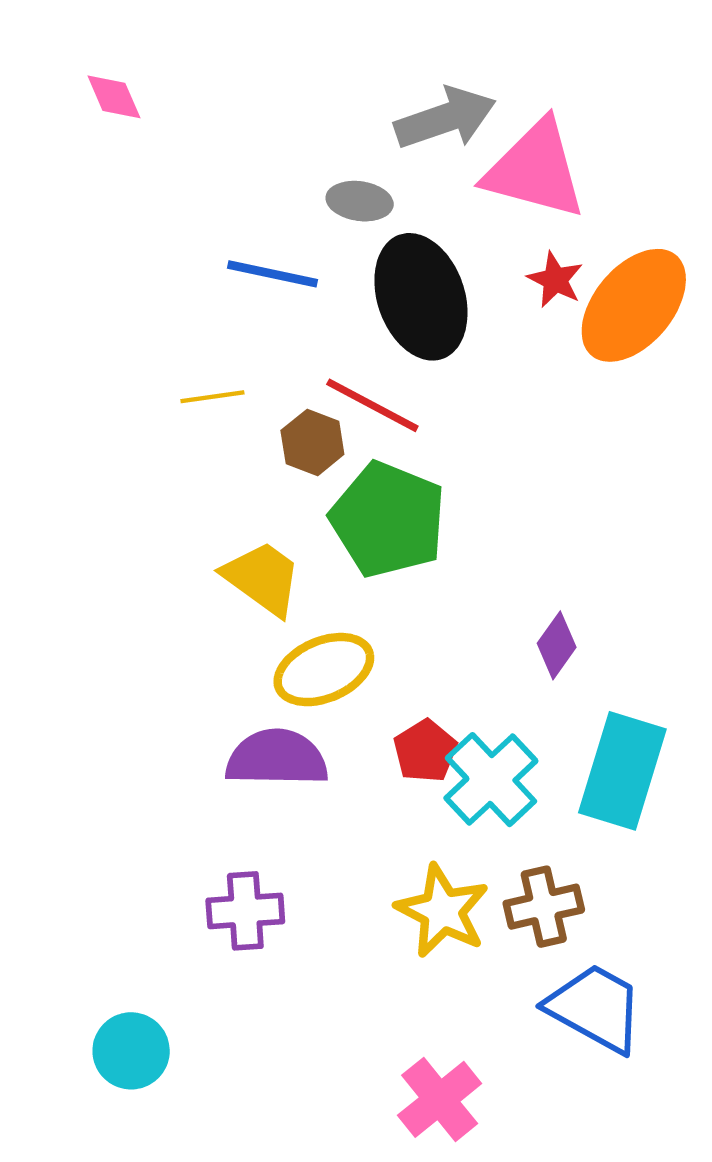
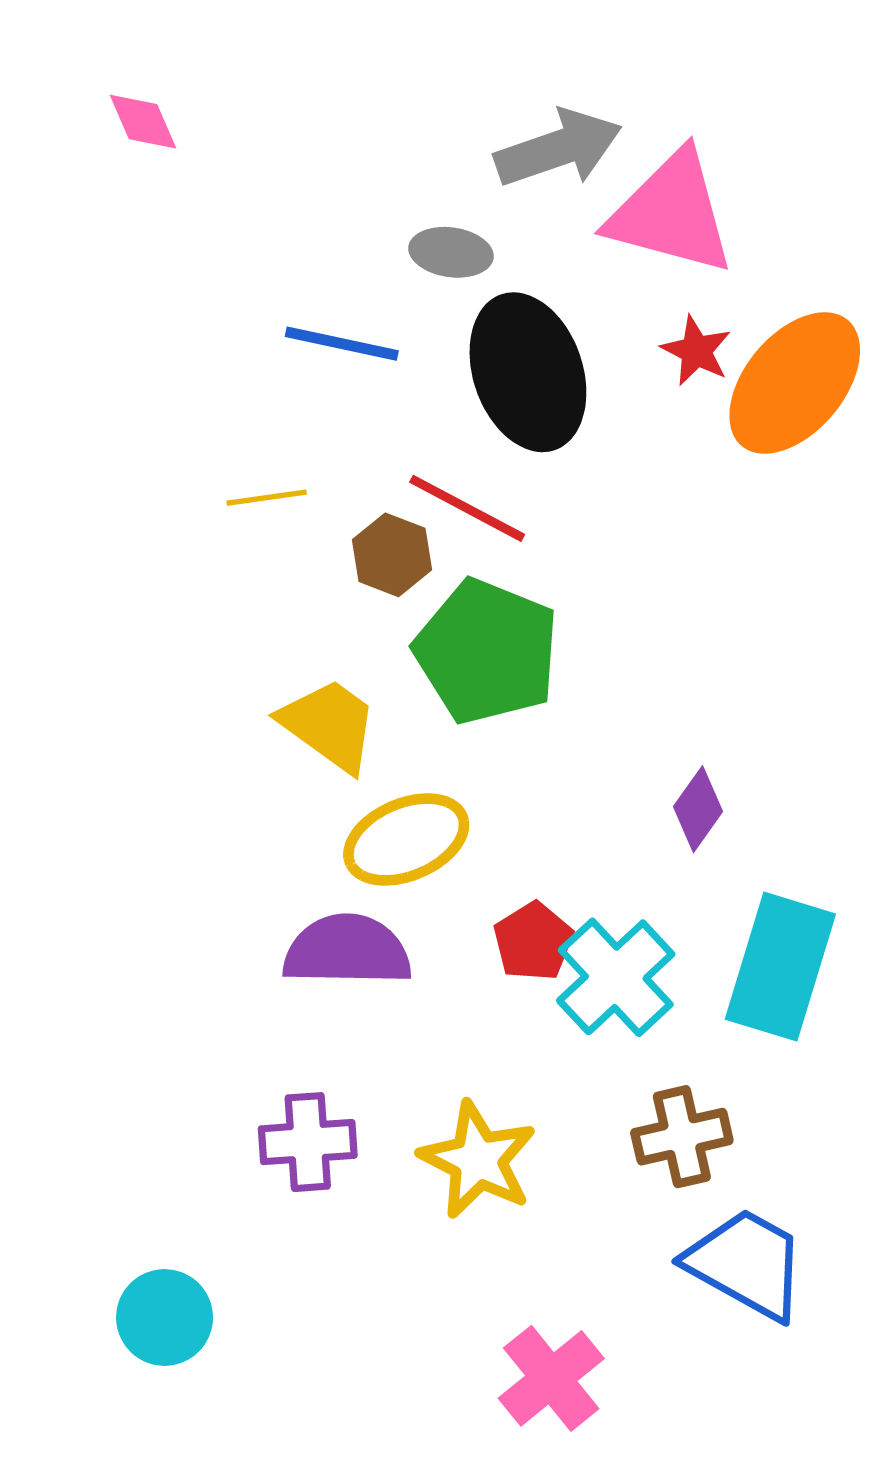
yellow star: (442, 911) -> (478, 1160), moved

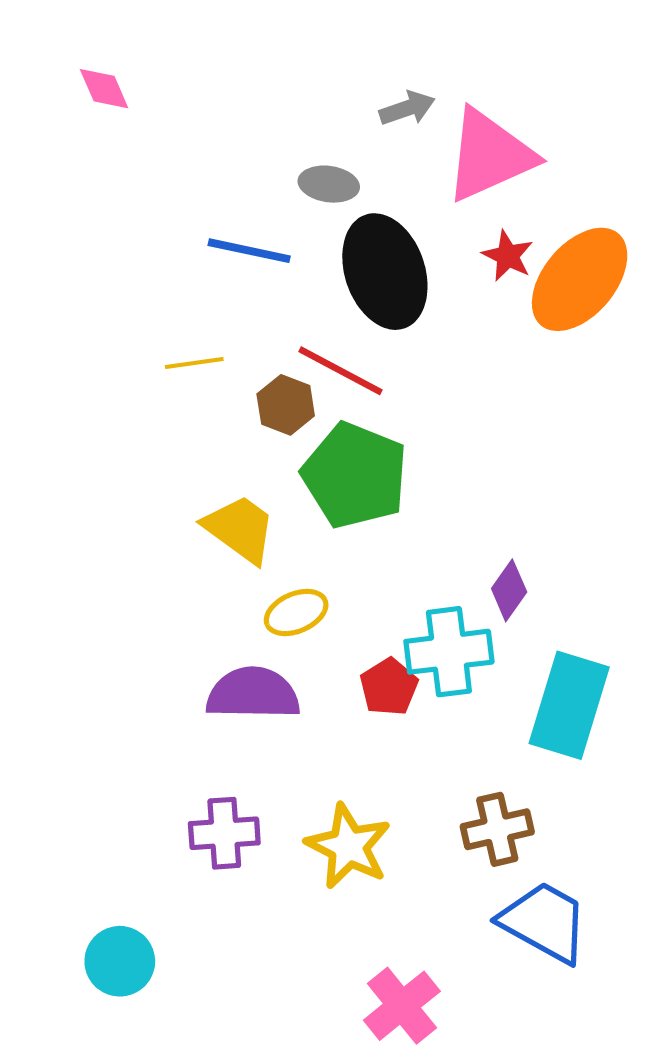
gray arrow: (558, 148) -> (407, 108), size x0.6
pink triangle: (671, 213) -> (489, 155), turned -39
yellow ellipse: (406, 839) -> (296, 612), size x0.7
cyan cross: (616, 977) -> (449, 652), moved, turned 36

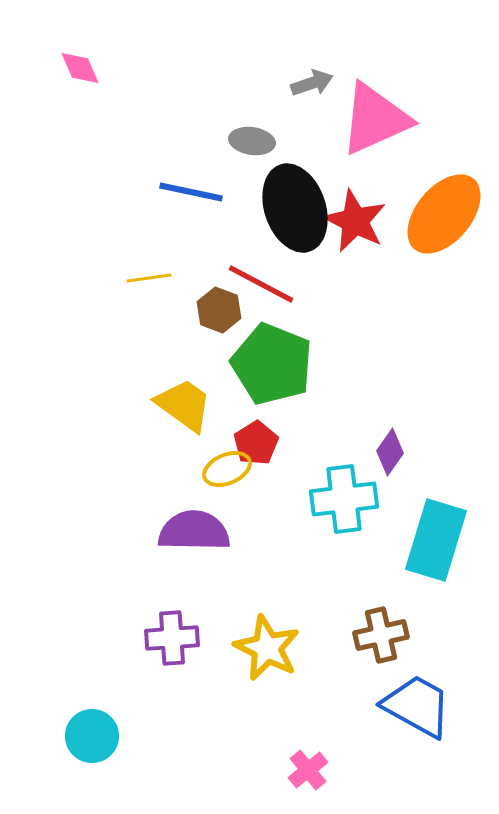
red star: (508, 256) -> (355, 221), moved, size x1.6
red pentagon: (389, 687) -> (256, 443), moved
pink cross: (402, 1006) -> (308, 770), size x0.7

